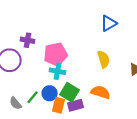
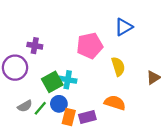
pink pentagon: (56, 54) -> (90, 46), moved
green square: (70, 92) -> (52, 82), moved, turned 30
gray semicircle: (16, 103) -> (25, 106), moved, turned -80

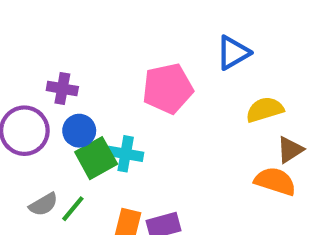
yellow semicircle: (118, 67) -> (265, 110), moved, turned -90
orange semicircle: (115, 103) -> (275, 181), moved
blue circle: (59, 104) -> (79, 131), moved

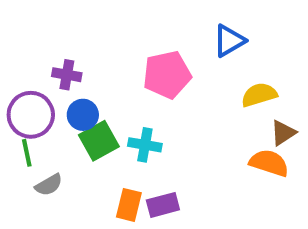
cyan cross: (126, 154) -> (145, 145), moved
green line: (73, 209) -> (27, 153), moved, turned -52

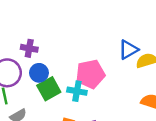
blue triangle: (229, 41) -> (128, 50), moved
pink pentagon: (167, 75) -> (90, 74), moved

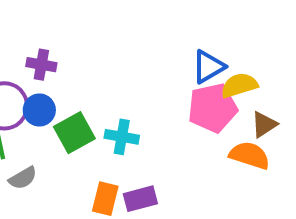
blue circle: (39, 73) -> (39, 110), moved
pink pentagon: (90, 74) -> (212, 108), moved

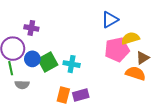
blue triangle: (208, 67) -> (110, 20), moved
blue circle: (39, 110) -> (32, 59), moved
gray semicircle: (23, 178) -> (22, 85), turned 32

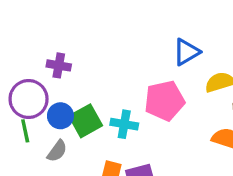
pink pentagon: (117, 50) -> (165, 101), moved
gray semicircle: (22, 85) -> (57, 151), moved, turned -56

